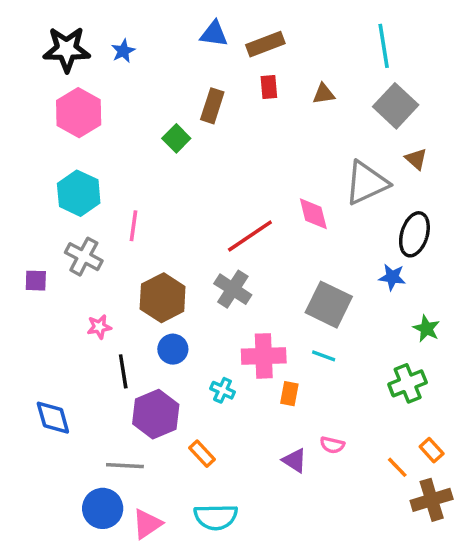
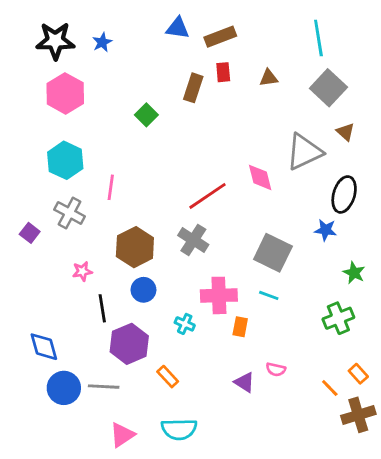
brown rectangle: (212, 106) -> (193, 88), moved
purple square: (36, 281) -> (30, 233), turned 36
blue circle: (103, 508) -> (64, 388), moved

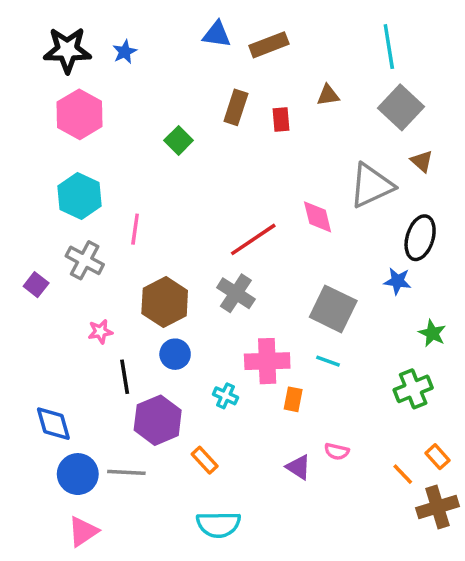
red rectangle: (223, 72) -> (281, 120), moved
pink triangle: (122, 435) -> (83, 531), moved

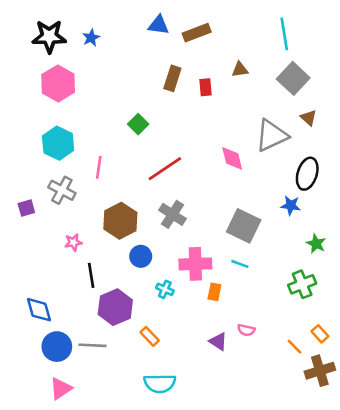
green square: (179, 140) -> (138, 124), moved
red line: (253, 239) -> (165, 169), moved
purple square: (36, 285) -> (26, 208), turned 36
blue circle: (175, 354) -> (141, 256), moved

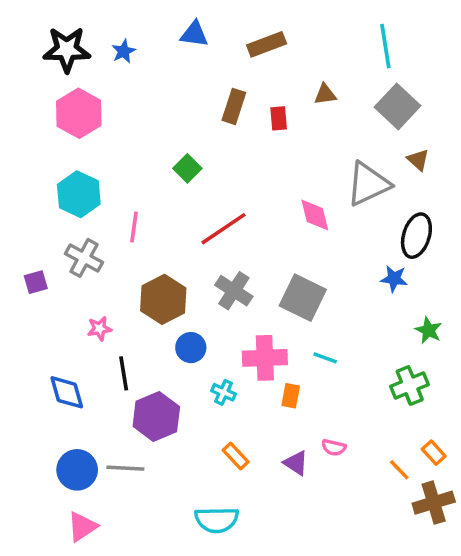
blue triangle: (158, 25) -> (194, 34), moved
gray square: (244, 226) -> (303, 298), moved
blue diamond: (39, 310) -> (67, 392), moved
orange rectangle: (150, 336) -> (236, 456), moved

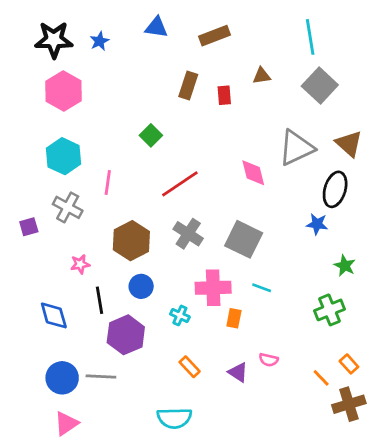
brown triangle: (418, 160) -> (349, 144), moved, size x1.5
blue circle: (191, 348) -> (141, 286), moved

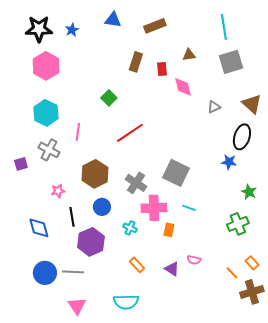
gray square: (320, 85) -> (231, 62), turned 30
gray triangle: (296, 148) -> (214, 107), size x0.5
pink diamond: (253, 173) -> (183, 87), moved
gray cross: (188, 234) -> (136, 183), moved
pink triangle: (66, 424) -> (77, 306), moved, turned -30

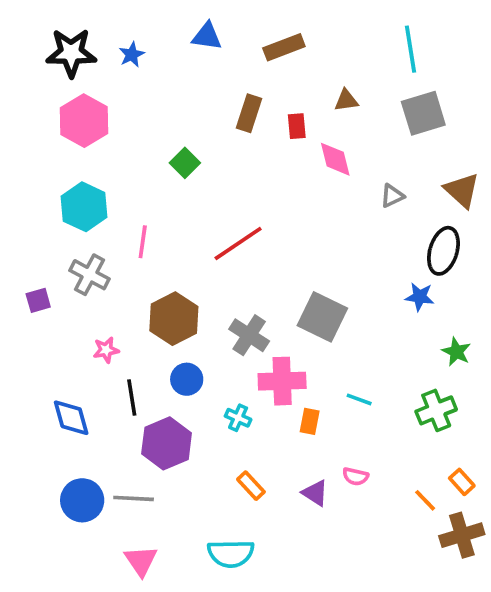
green square: (109, 98) -> (185, 163), moved
cyan line: (189, 208) -> (359, 399), moved

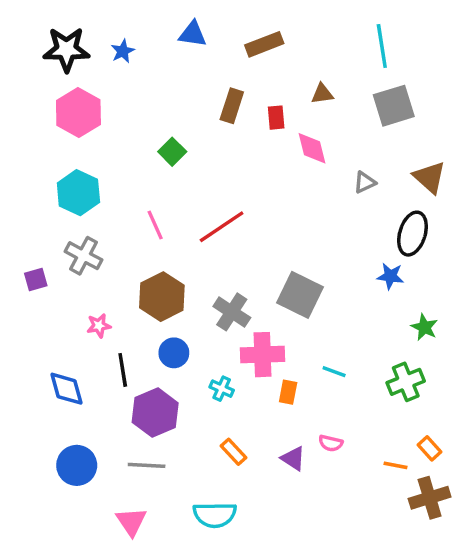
pink line: (143, 242) -> (155, 225), moved, turned -32
gray line: (134, 498) -> (147, 465), moved
orange line: (425, 500) -> (395, 465), turned -35

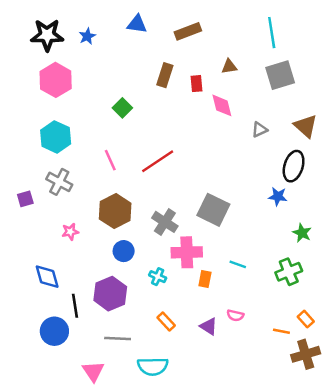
black line: (123, 370) -> (75, 306), moved
gray line: (147, 465) -> (118, 338), moved

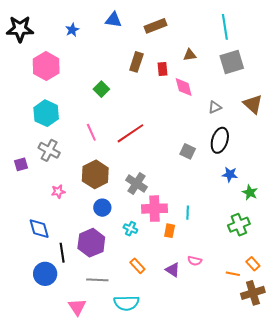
black star: (47, 35) -> (20, 29), moved
black ellipse: (294, 166) -> (220, 140), moved
blue star: (278, 196) -> (230, 174), moved
gray square: (213, 210) -> (188, 151), moved, size x0.6
cyan line: (238, 264) -> (188, 213), moved, turned 72

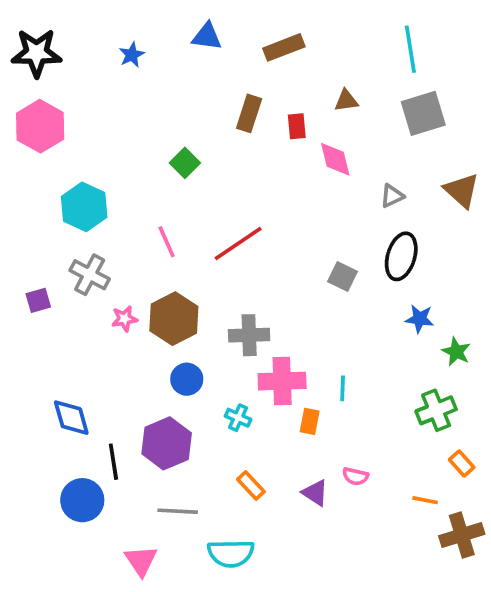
pink hexagon: (46, 66) -> (40, 126), moved
gray cross: (136, 183) -> (249, 335), turned -35
pink star: (58, 191) -> (124, 319), moved
orange rectangle: (253, 264) -> (462, 463), moved

